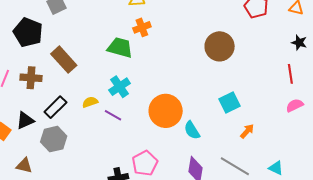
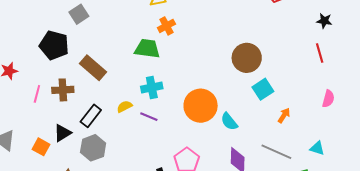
brown circle: (220, 46) -> (247, 58), moved
cyan cross: (120, 87) -> (152, 87), turned 30
pink semicircle: (295, 105) -> (328, 99), moved, turned 138

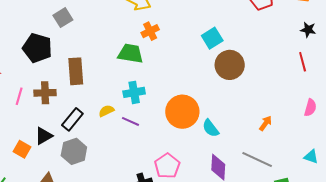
brown rectangle: (93, 68) -> (76, 71), turned 44
cyan square: (263, 89) -> (212, 38), moved
cyan triangle: (317, 148) -> (311, 157), moved

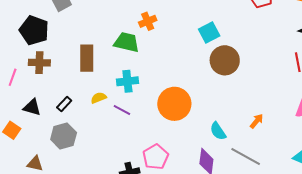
brown rectangle: (76, 71) -> (87, 58), moved
brown cross: (45, 93) -> (39, 63), moved
black rectangle: (72, 119) -> (64, 104), size x0.7
cyan semicircle: (211, 128) -> (218, 131), moved
black triangle: (44, 136) -> (32, 107), moved, turned 42

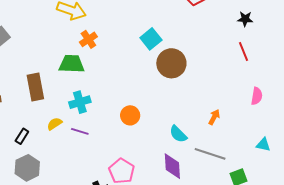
orange circle: (174, 104) -> (130, 115), size x0.6

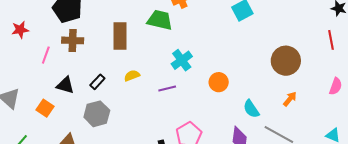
brown circle: (171, 63) -> (286, 61), moved
cyan cross: (80, 102) -> (182, 60), moved, turned -30
orange circle: (130, 115) -> (219, 82), moved
purple line: (80, 131) -> (167, 88), moved, turned -42

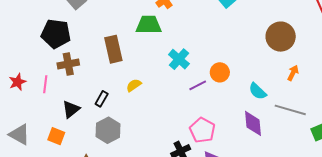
red star: (20, 30) -> (17, 82), moved
black triangle: (65, 85) -> (71, 109), turned -42
purple line: (167, 88) -> (198, 85), moved

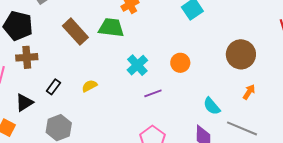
brown rectangle: (113, 49) -> (75, 32), moved, turned -36
orange circle: (220, 72) -> (180, 63), moved
black rectangle: (102, 99) -> (53, 87), moved

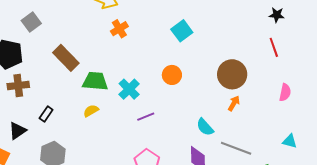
green trapezoid: (111, 28) -> (95, 81), moved
orange circle: (180, 63) -> (172, 75), moved
yellow semicircle: (89, 86) -> (91, 111), moved
orange arrow: (249, 92) -> (234, 103), moved

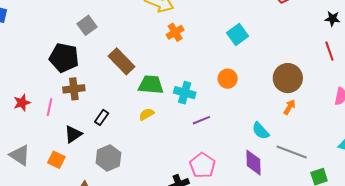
cyan cross: (129, 89) -> (185, 93), turned -30

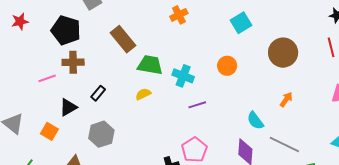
brown circle: (288, 78) -> (283, 53), moved
red star: (22, 103) -> (20, 21), moved
pink line: (49, 107) -> (47, 78), turned 54

